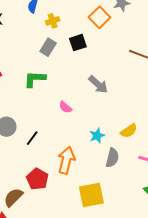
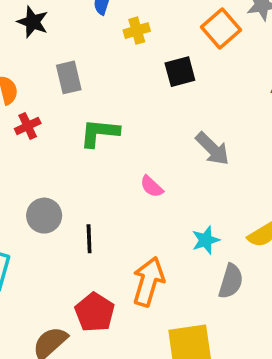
gray rectangle: (48, 47) -> (69, 77), moved, turned -48
black line: (32, 138) -> (89, 239), turned -42

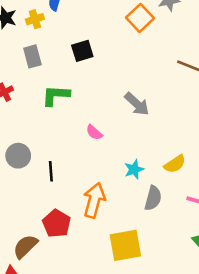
yellow cross: (137, 31) -> (35, 19), moved
black square: (180, 72) -> (82, 51), moved

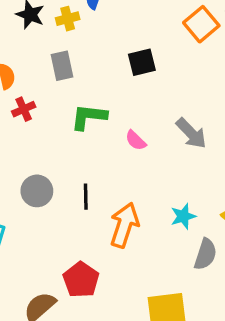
black square: (82, 51) -> (142, 62), moved
pink semicircle: (94, 132) -> (136, 140), moved
black line: (51, 171) -> (86, 197), moved
orange arrow: (94, 200) -> (124, 225), moved

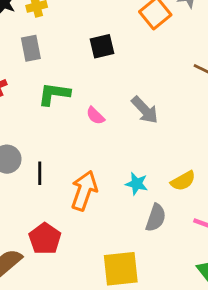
black line: (86, 197) -> (40, 173), moved
cyan star: (183, 216) -> (137, 184), turned 30

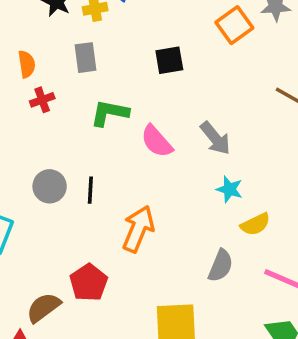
pink semicircle: (95, 116) -> (157, 141), size x1.5
black line: (40, 173) -> (90, 190), moved
cyan star: (137, 184) -> (229, 189), moved

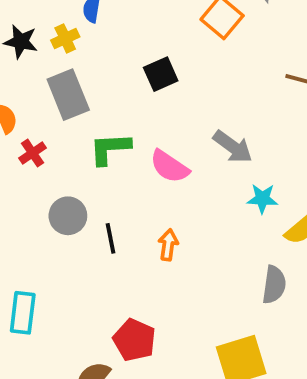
gray rectangle: (86, 58) -> (68, 95), size x1.4
gray circle: (50, 186) -> (68, 216), moved
orange arrow: (138, 229) -> (168, 245), moved, size x0.6

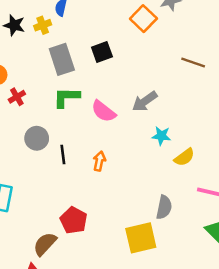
gray rectangle: (68, 95) -> (62, 59), moved
gray arrow: (233, 147) -> (145, 101), turned 105
gray semicircle: (274, 285) -> (164, 207), moved

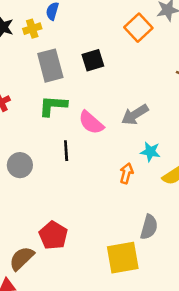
gray circle: (37, 138) -> (20, 165), moved
black line: (63, 154) -> (66, 151), moved
orange arrow: (99, 161) -> (126, 173), moved

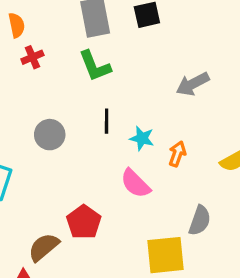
green L-shape: (53, 106) -> (95, 66), turned -120
pink semicircle: (91, 123) -> (135, 183), moved
cyan star: (150, 152) -> (142, 138), moved

